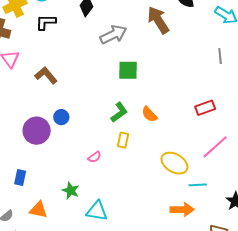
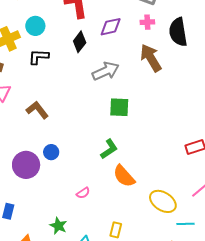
orange semicircle: (149, 114) -> (124, 176), moved, size x1.4
yellow rectangle: (123, 140) -> (116, 230), moved

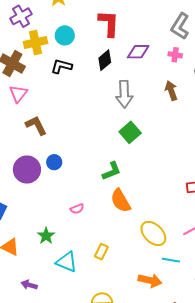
brown arrow: (151, 58) -> (171, 91), size x0.7
gray arrow: (106, 71) -> (124, 94), turned 100
green square: (119, 107) -> (130, 132), turned 35
brown L-shape: (37, 110) -> (36, 125), moved

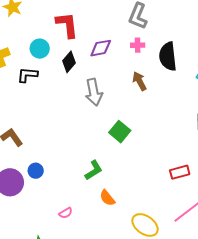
cyan circle: (65, 35) -> (40, 49), moved
green square: (130, 132) -> (120, 132), moved
orange semicircle: (121, 201) -> (107, 198), size x0.7

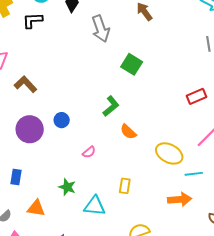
blue circle: (36, 171) -> (62, 120), moved

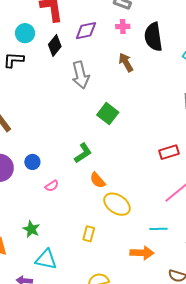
pink semicircle: (89, 152) -> (52, 186), moved
yellow ellipse: (169, 153) -> (117, 204), moved
cyan triangle: (95, 206) -> (46, 259), moved

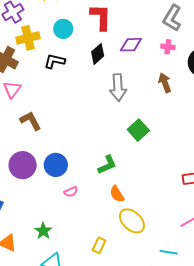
cyan circle: (25, 33) -> (63, 29), moved
blue circle: (32, 162) -> (56, 165), size x1.5

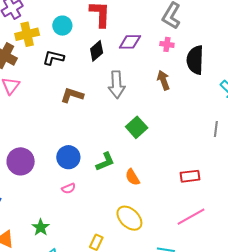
brown L-shape: (31, 121) -> (72, 95), moved, turned -45
blue circle: (56, 165) -> (68, 157), moved
orange semicircle: (117, 194) -> (132, 177), moved

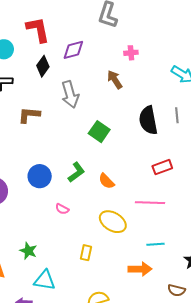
pink cross: (167, 44) -> (131, 53), moved
black semicircle: (195, 60) -> (148, 120), moved
pink semicircle: (69, 188) -> (62, 209), moved, turned 64
pink line: (191, 217) -> (150, 203), moved, turned 44

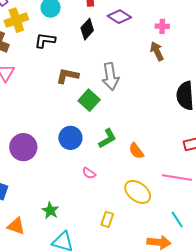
purple diamond: (73, 50) -> (119, 17), turned 40
pink cross: (131, 53) -> (162, 26), moved
gray arrow: (70, 94) -> (110, 76), moved
green square: (99, 132) -> (89, 100), moved
cyan line: (155, 244) -> (177, 220), turned 54

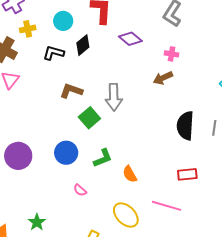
yellow cross: (16, 20) -> (28, 29), size x0.7
black diamond: (87, 29) -> (83, 45), moved
brown arrow: (157, 51) -> (163, 78), turned -96

